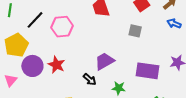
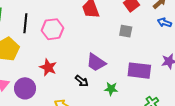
black line: (35, 20) -> (25, 23), turned -36
purple trapezoid: (104, 61) -> (96, 62), turned -115
purple circle: (32, 66) -> (25, 88), moved

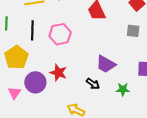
purple circle: (25, 88) -> (35, 82), moved

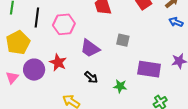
gray square: (133, 31) -> (123, 40), moved
purple trapezoid: (106, 64) -> (90, 48), moved

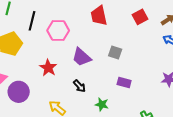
purple rectangle: (149, 69) -> (124, 83), moved, size x0.6
purple circle: (34, 70) -> (19, 92), moved
green star: (120, 86) -> (102, 104), moved

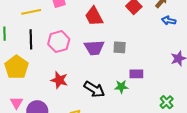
purple trapezoid: (81, 57) -> (94, 48), moved, turned -30
black arrow: (80, 86) -> (94, 89), size x1.5
green star: (102, 104) -> (121, 87), moved

